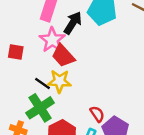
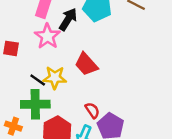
red trapezoid: (63, 56) -> (86, 64), moved
green cross: (40, 108) -> (35, 104), turned 32

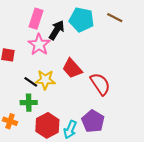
green cross: (35, 104) -> (29, 103), size x0.7
red semicircle: (92, 110) -> (100, 84), moved, size x1.6

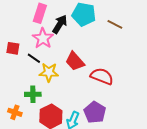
brown line: (115, 18) -> (115, 24), moved
black line: (31, 82) -> (34, 58), moved
red semicircle: (100, 84) -> (102, 76), turned -35

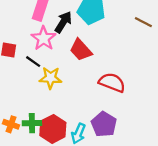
brown line: (115, 24) -> (143, 22), moved
red trapezoid: (75, 61) -> (81, 50), moved
green cross: (33, 94) -> (32, 123), moved

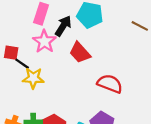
black line: (33, 62) -> (22, 64), moved
yellow star: (51, 78) -> (33, 78), moved

